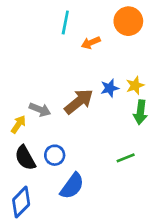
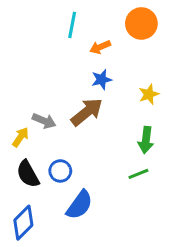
blue star: (110, 88) -> (102, 80), moved
green arrow: (140, 112) -> (146, 140), moved

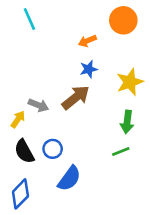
cyan line: (72, 25) -> (29, 19), moved, turned -35
yellow star: (149, 94) -> (130, 82), size x1.5

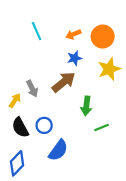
cyan line: (29, 19) -> (37, 31), moved
orange circle: (123, 20) -> (103, 37), moved
gray arrow: (38, 105) -> (32, 89), turned 42
green arrow: (127, 122) -> (86, 106), moved

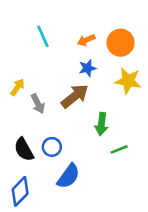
yellow star: (109, 69) -> (128, 81), turned 30
yellow arrow: (15, 100) -> (18, 87), moved

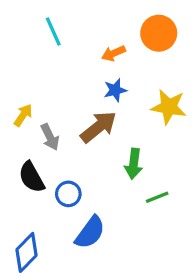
cyan line: (43, 36) -> (53, 32), moved
orange circle: (120, 43) -> (159, 33), moved
black semicircle: (24, 149) -> (31, 177), moved

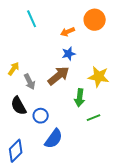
yellow star: (169, 107) -> (99, 77), moved

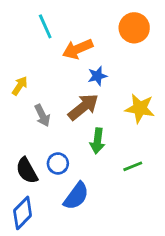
orange arrow: (68, 32) -> (78, 49), moved, size x1.5
yellow arrow: (14, 69) -> (20, 86), moved
green arrow: (80, 98) -> (97, 141), moved
black semicircle: (19, 106) -> (27, 171), moved

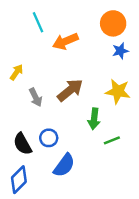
blue star: (97, 76) -> (120, 51), moved
green arrow: (97, 141) -> (94, 119), moved

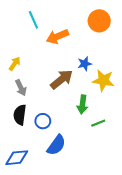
blue star: (120, 51) -> (85, 64), moved
gray arrow: (36, 97) -> (21, 88), moved
black semicircle: (22, 144) -> (20, 115), moved, turned 36
blue diamond: (19, 180) -> (17, 158), turned 40

